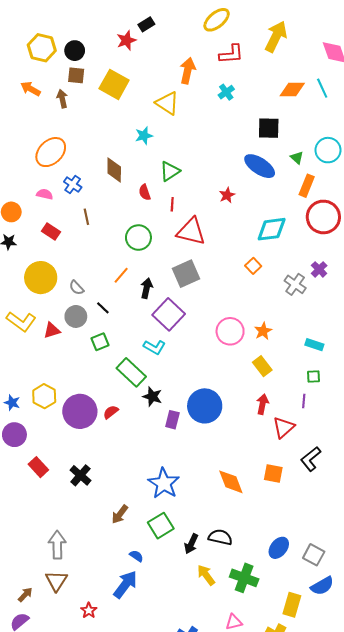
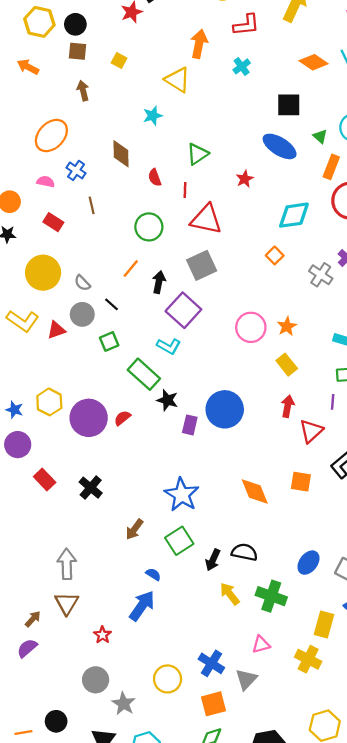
yellow square: (114, 84) -> (119, 60), size x0.5
orange diamond: (292, 90) -> (314, 62), turned 35
brown arrow: (62, 99) -> (83, 91), moved
green triangle: (170, 171) -> (197, 154), moved

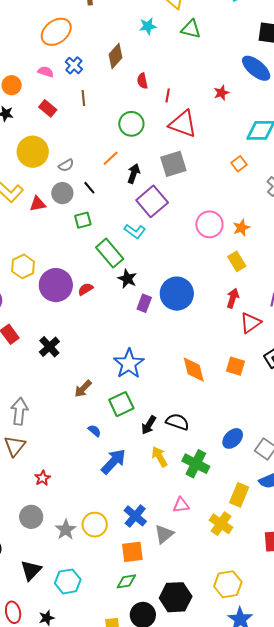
brown diamond: (121, 154) -> (115, 56), turned 35
green triangle: (197, 154) -> (191, 29), moved, turned 40
gray semicircle: (82, 283) -> (66, 165), turned -84
blue arrow: (142, 606) -> (113, 462), moved
gray star: (124, 704) -> (66, 530), moved

